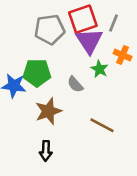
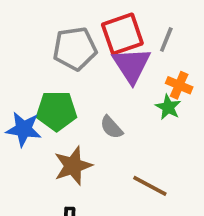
green star: (99, 69) -> (168, 107), moved

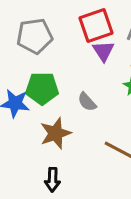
gray pentagon: (75, 49) -> (35, 36), moved
purple triangle: (132, 65) -> (103, 51), size x0.7

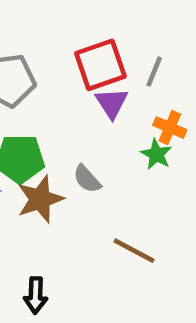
brown star: (56, 133) -> (40, 199), moved

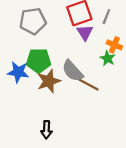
gray semicircle: (87, 179) -> (72, 71), size x1.5
brown line: (134, 251) -> (88, 84), moved

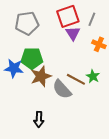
green star: (108, 58) -> (93, 76), moved
gray semicircle: (72, 71) -> (62, 89), moved

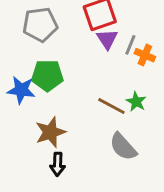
gray line: (92, 19) -> (130, 45), moved
brown star: (41, 76) -> (50, 132), moved
gray semicircle: (62, 89) -> (123, 147), moved

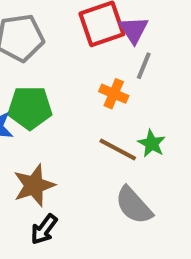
purple triangle: (107, 39) -> (134, 30), moved
orange cross: (145, 55) -> (114, 94), moved
black arrow: (58, 164) -> (44, 229), turned 35

